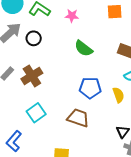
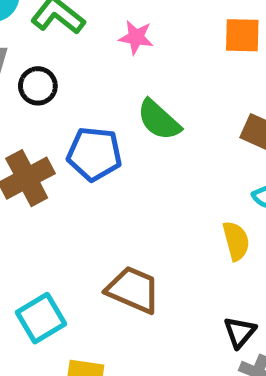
blue pentagon: (90, 88) -> (94, 154), moved
cyan square: (36, 113) -> (41, 318), moved

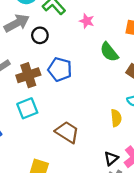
green semicircle: (159, 120) -> (109, 52), moved
cyan square: (41, 318) -> (27, 108), moved

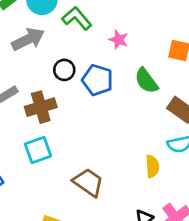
black circle: (40, 35) -> (64, 70), moved
blue pentagon: (60, 69) -> (97, 80), moved

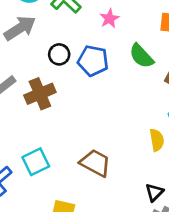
pink star: (119, 40) -> (109, 18), turned 30
cyan square: (38, 150) -> (36, 162), moved

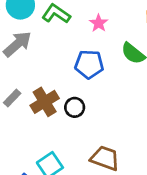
black circle: (59, 54) -> (75, 107), moved

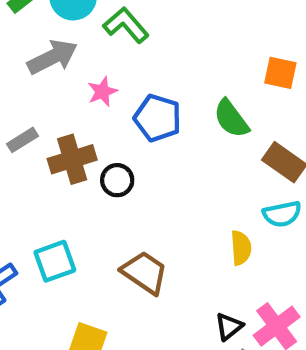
pink star: (99, 23) -> (102, 92), moved

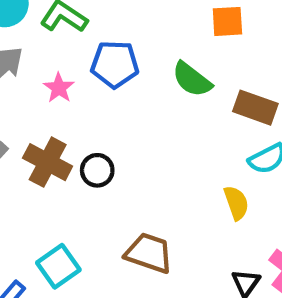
blue pentagon: (158, 118) -> (115, 64), moved
brown cross: (72, 159) -> (48, 162), turned -30

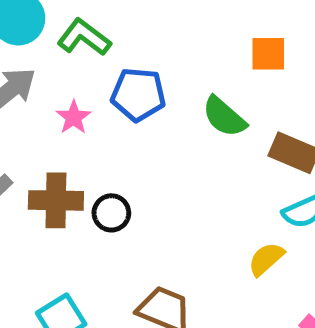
brown cross: (48, 162) -> (56, 200), turned -30
yellow semicircle: (236, 203) -> (266, 259), turned -116

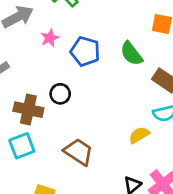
blue pentagon: (138, 94) -> (85, 51), moved
brown cross: (56, 200) -> (28, 110), moved

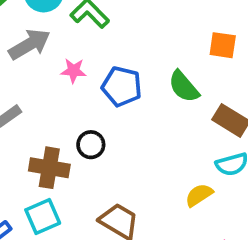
pink star: (50, 38) -> (73, 71), turned 30

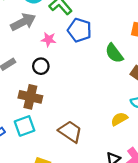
blue pentagon: (122, 86) -> (80, 30), moved
black circle: (91, 145) -> (41, 66), moved

